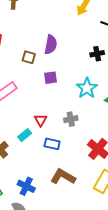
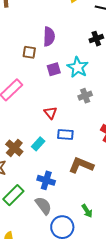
cyan star: (87, 88) -> (78, 67), moved
gray cross: (71, 119) -> (85, 96), moved
cyan rectangle: (25, 135) -> (38, 144), moved

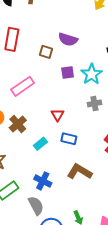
purple semicircle: (49, 37) -> (68, 39), turned 96
brown cross: (14, 148) -> (18, 124), moved

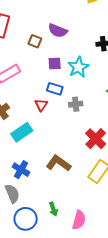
gray cross: (94, 103) -> (76, 104), moved
blue rectangle: (69, 139) -> (55, 89), moved
cyan rectangle: (40, 144) -> (22, 132), size x1.5

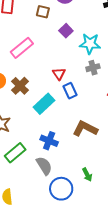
purple square: (55, 63) -> (66, 31), turned -32
cyan star: (78, 67) -> (90, 44), moved, turned -30
blue rectangle: (55, 89) -> (70, 91), moved, turned 56

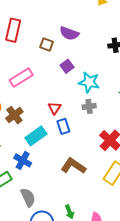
blue cross: (49, 141) -> (23, 160), moved

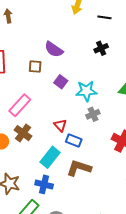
purple semicircle: (69, 33) -> (54, 49), turned 30
brown cross: (14, 115) -> (23, 133), moved
blue rectangle: (63, 126) -> (74, 140), turned -35
brown L-shape: (73, 166) -> (79, 168), moved

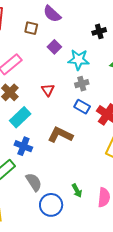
black cross: (101, 48) -> (99, 31), moved
blue rectangle: (74, 140) -> (82, 107), moved
cyan rectangle: (50, 157) -> (20, 117), moved

